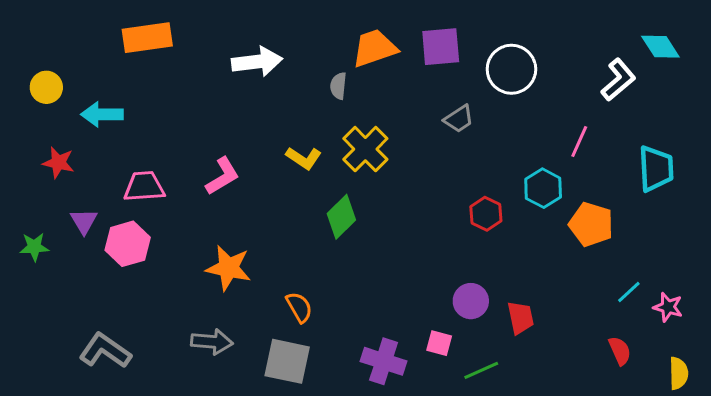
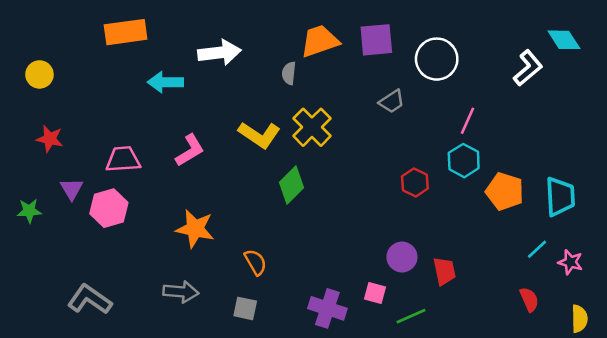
cyan arrow: (102, 114) -> (165, 82), moved
pink line: (579, 141) -> (468, 121), moved
yellow L-shape: (304, 158) -> (259, 135), size x1.4
cyan trapezoid: (656, 169) -> (560, 197), moved
gray square: (287, 361) -> (245, 308), size x0.6

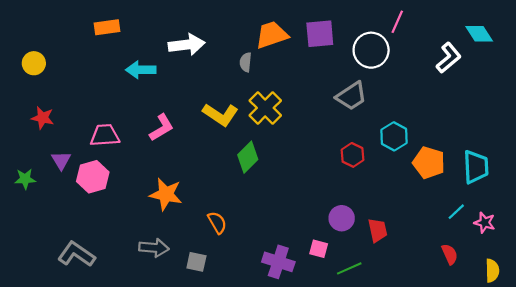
orange rectangle: (126, 32) -> (107, 27), size x0.7
gray trapezoid: (392, 101) -> (351, 96), moved, size x1.4
pink line: (468, 121) -> (397, 22), moved
gray square: (245, 308) -> (196, 262), moved

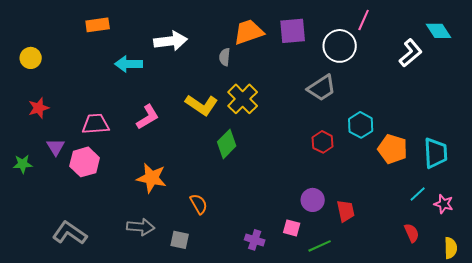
red star: (43, 118) -> (39, 108), turned -30
purple cross: (278, 262) -> (255, 240), size x0.7

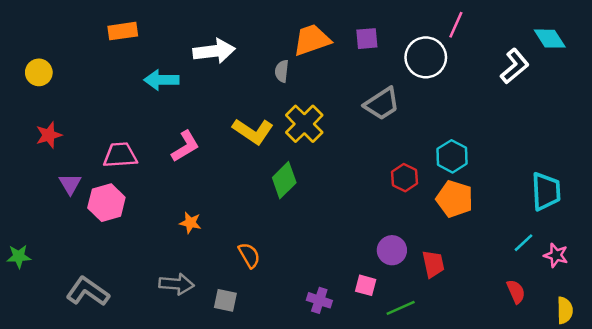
purple square: (293, 31) -> (367, 39), size x0.7
gray trapezoid: (322, 88) -> (382, 104), moved
orange pentagon: (393, 149) -> (455, 199), moved
green star: (23, 164) -> (19, 256), moved
orange star: (152, 178) -> (190, 223), size x0.6

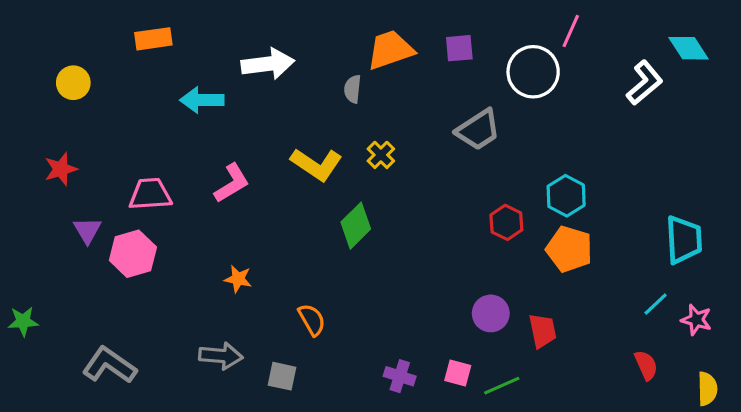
yellow circle: (39, 72) -> (73, 83), moved
yellow cross: (304, 124) -> (381, 155), size x0.6
pink square: (366, 285) -> (458, 373), moved

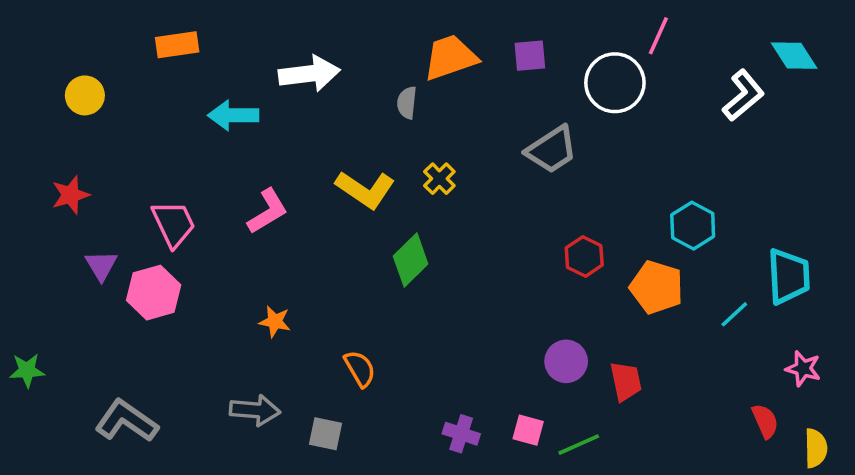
pink trapezoid: (150, 194) -> (174, 224), turned 69
cyan hexagon: (566, 196) -> (693, 226), moved
cyan line: (656, 304) -> (734, 314), moved
red semicircle: (646, 365) -> (765, 421), moved

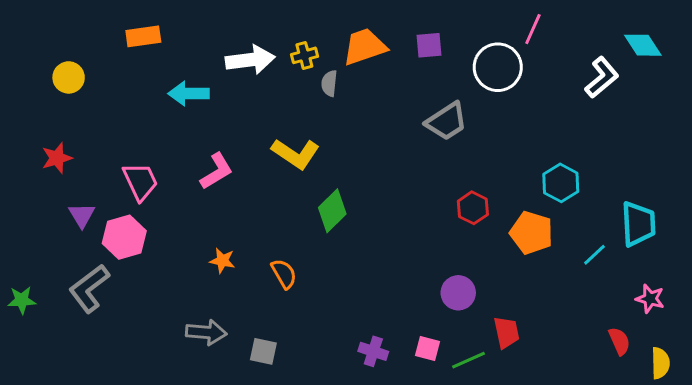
yellow cross: (439, 179) -> (304, 55), moved, turned 30
orange semicircle: (360, 369) -> (284, 274), moved
red trapezoid: (626, 381) -> (507, 332), moved
gray L-shape: (126, 421) -> (89, 288), moved, turned -72

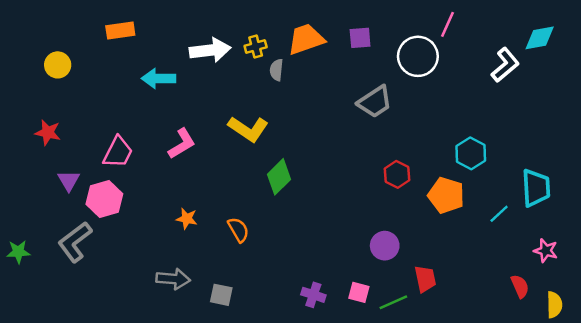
cyan diamond: (643, 45) -> (540, 38), turned -68
red star: (57, 158) -> (48, 133), turned 30
pink trapezoid: (140, 181) -> (118, 152), turned 52

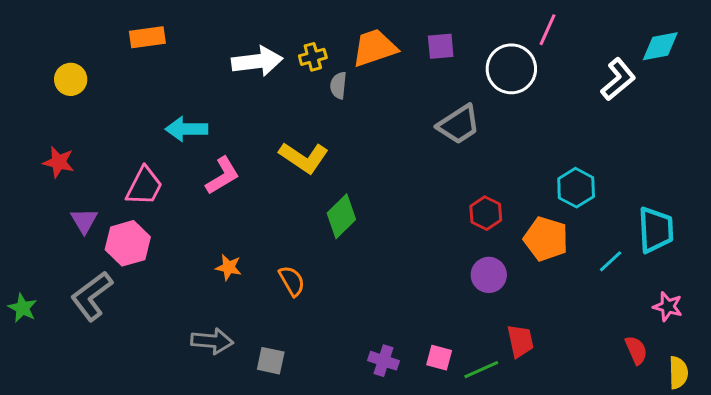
cyan arrow: (158, 78) -> (186, 129), moved
purple circle: (385, 246) -> (489, 275), moved
green star: (18, 252) -> (23, 308), turned 30

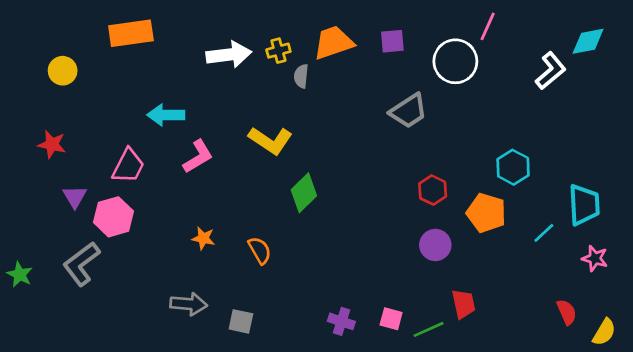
orange rectangle: (147, 37) -> (131, 33), size x1.4
pink star: (668, 306) -> (595, 258), moved
yellow semicircle: (678, 373) -> (604, 332), turned 32

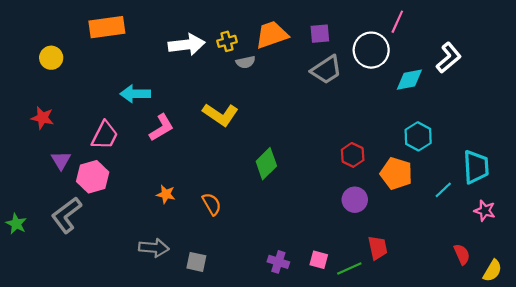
cyan diamond: (588, 41) -> (409, 80), moved
gray semicircle: (301, 76) -> (246, 62), turned -108
gray trapezoid: (408, 111) -> (326, 70), moved
green diamond: (304, 193) -> (266, 164), moved

